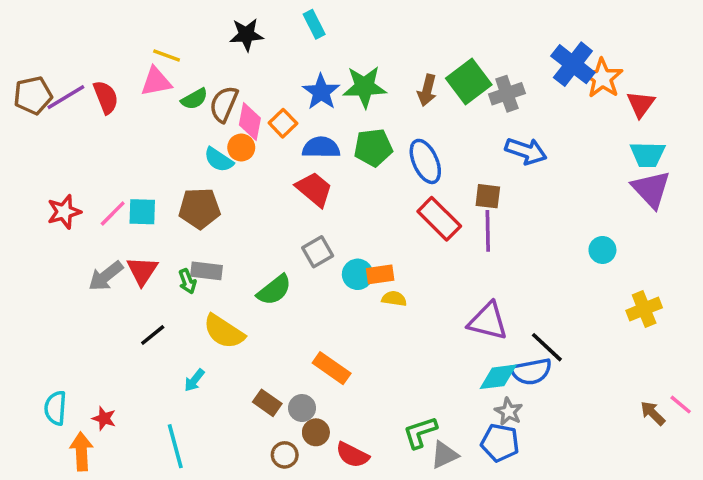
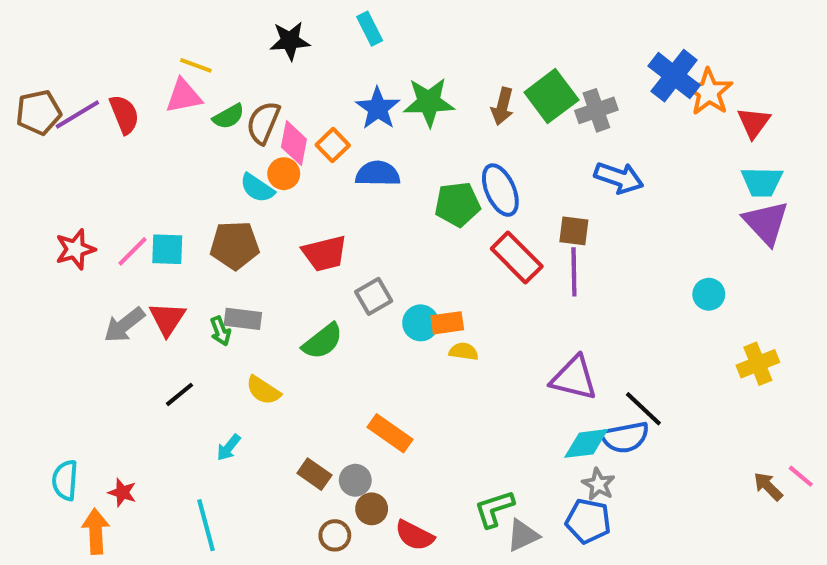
green pentagon: (373, 148) -> (457, 204), moved
red trapezoid: (314, 189) -> (325, 253), moved, turned 126
yellow semicircle: (224, 332) -> (263, 390), size x0.7

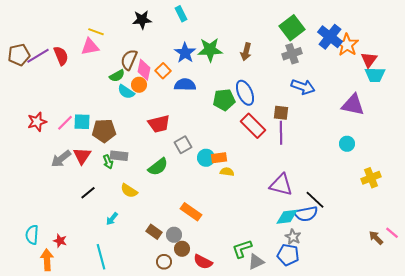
green square: (551, 96) -> (292, 28), moved
green semicircle: (229, 116) -> (117, 76), moved
cyan trapezoid: (762, 182) -> (375, 75), moved
purple triangle: (766, 223) -> (353, 105), moved, turned -35
brown pentagon: (235, 245) -> (104, 131), moved

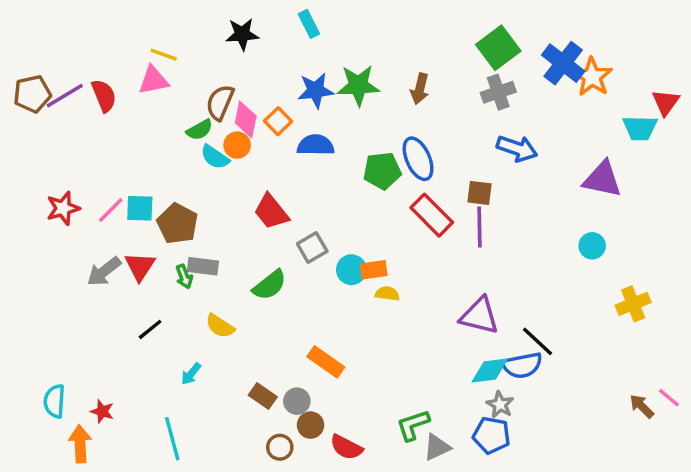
blue star: (185, 53) -> (316, 90), turned 30
red triangle: (369, 60) -> (666, 102), moved
red trapezoid: (159, 124) -> (271, 212), turned 65
brown pentagon: (104, 131) -> (177, 224), turned 30

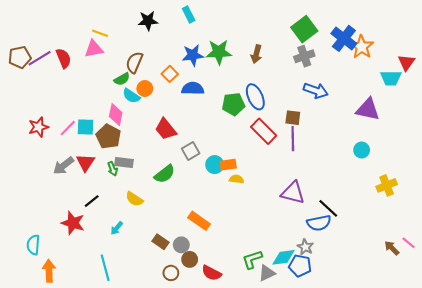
pink diamond: (246, 119) -> (116, 115), moved
cyan diamond: (490, 370) -> (283, 257), moved
red star: (102, 411) -> (73, 223), moved, size x1.6

